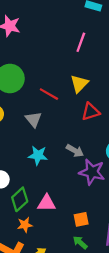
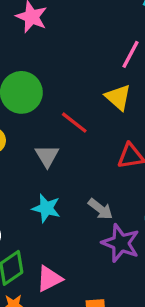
yellow triangle: (79, 84) -> (118, 97), moved, turned -42
pink triangle: (47, 203) -> (49, 279), turned -36

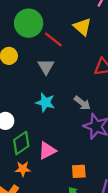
yellow triangle: (118, 97) -> (82, 27), moved
red line: (74, 123) -> (53, 40), moved

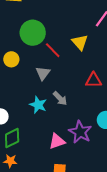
gray arrow: (82, 103) -> (60, 98), moved
pink triangle: (47, 151) -> (57, 141), moved

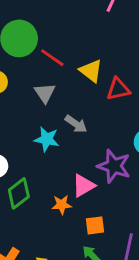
yellow triangle: (80, 42) -> (91, 71), moved
orange star: (10, 161) -> (62, 205), moved

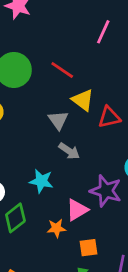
red line: (52, 58) -> (62, 70), moved
gray triangle: (45, 93) -> (58, 120), moved
cyan star: (47, 139) -> (41, 181), moved

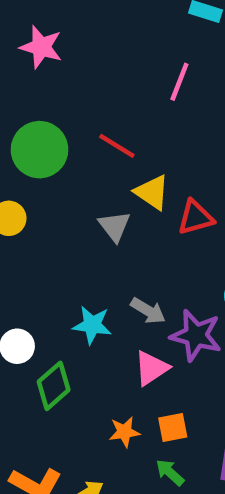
gray arrow: (69, 151) -> (148, 311), moved
orange star: (56, 228) -> (124, 432), moved

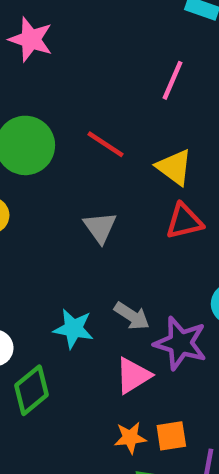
yellow triangle: (152, 192) -> (174, 167), moved
orange square: (173, 428) -> (171, 436), moved
orange star: (124, 432) -> (130, 438), moved

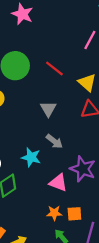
gray arrow: (132, 316) -> (54, 141), moved
pink triangle: (133, 375) -> (58, 183), turned 48

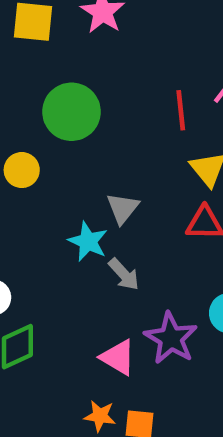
red line: (54, 69) -> (181, 110), moved, turned 36
cyan star: (31, 157) -> (88, 242), moved

